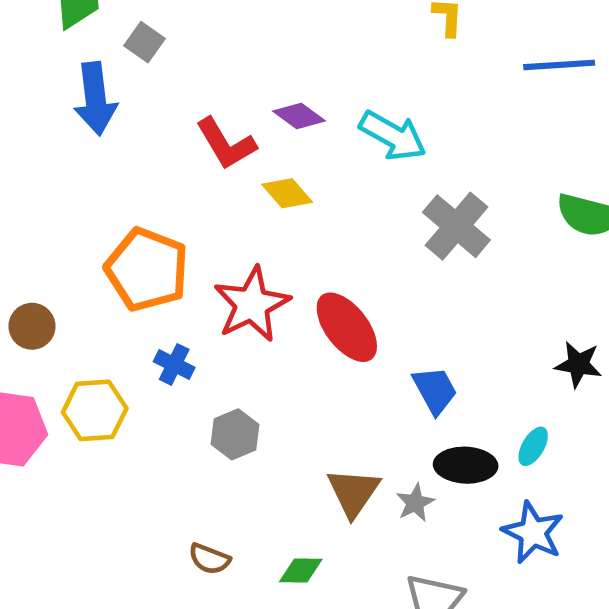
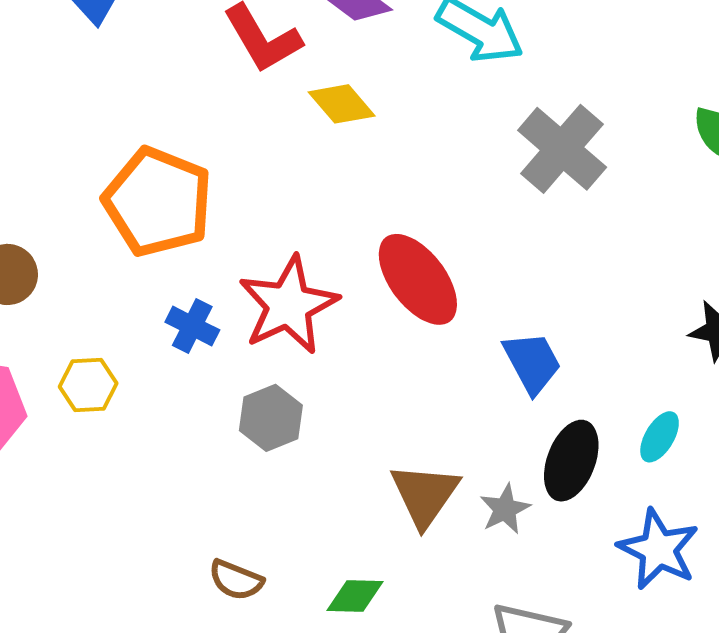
red star: (252, 304) -> (288, 305), moved
yellow hexagon: (95, 410) -> (88, 385), size x0.7
black ellipse: (466, 465) -> (571, 461), turned -72

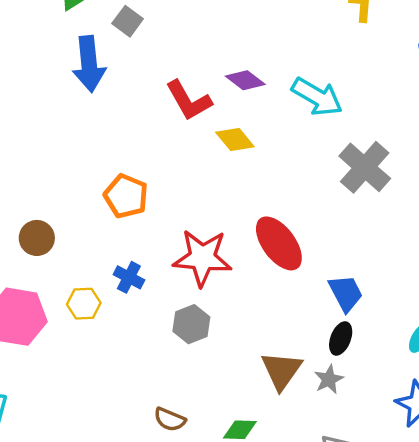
orange pentagon: (158, 202) -> (126, 196), size x0.7
red star: (288, 305) -> (202, 258), turned 30
blue cross: (192, 326) -> (129, 277), moved
black ellipse: (571, 461) -> (341, 338), moved, size x0.7

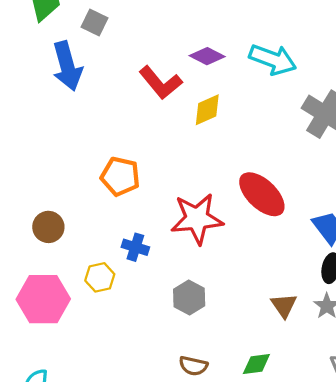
yellow diamond: (235, 139) -> (207, 110), turned -64
gray hexagon: (191, 324) -> (189, 297), moved
brown triangle: (282, 370) -> (284, 305), size x0.7

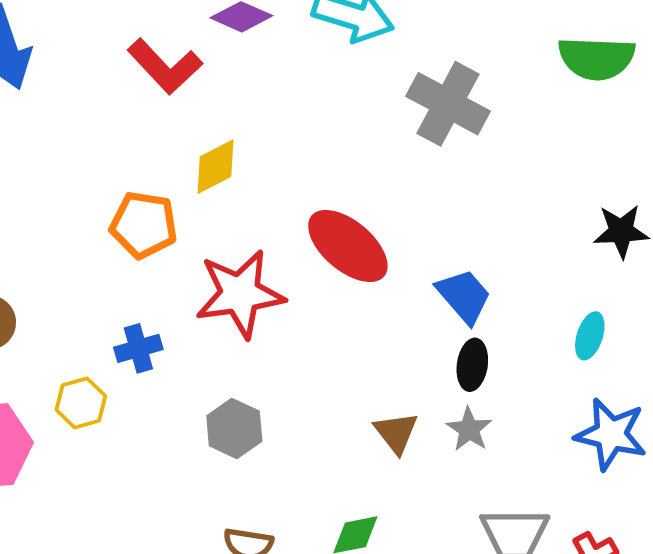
yellow diamond: (207, 110) -> (215, 167), moved
orange pentagon: (120, 176) -> (144, 225), moved
blue cross: (135, 247) -> (138, 348), turned -30

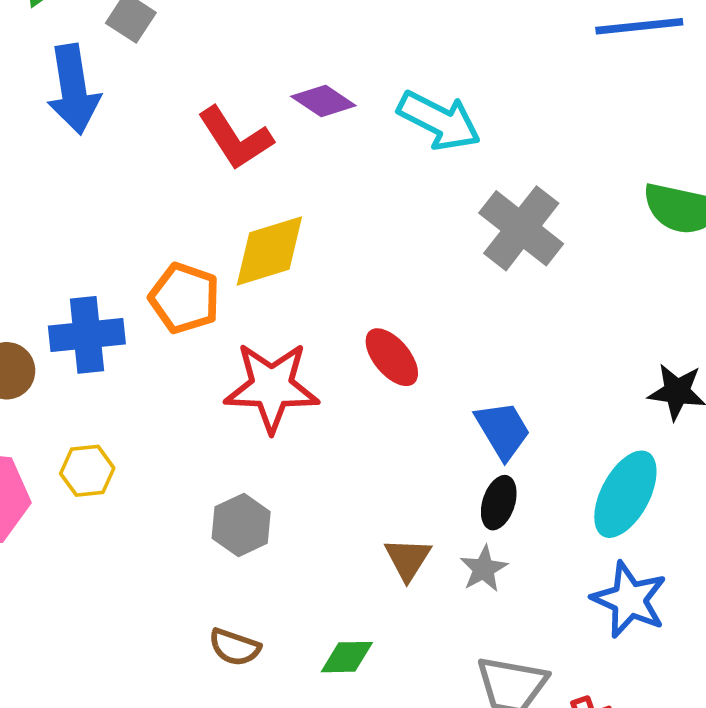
yellow diamond: (215, 167) -> (269, 251), size x1.4
red ellipse: (348, 246) -> (392, 357), size x0.7
cyan ellipse: (590, 336) -> (625, 494), size x1.8
blue cross: (138, 348) -> (87, 335), moved, size x1.5

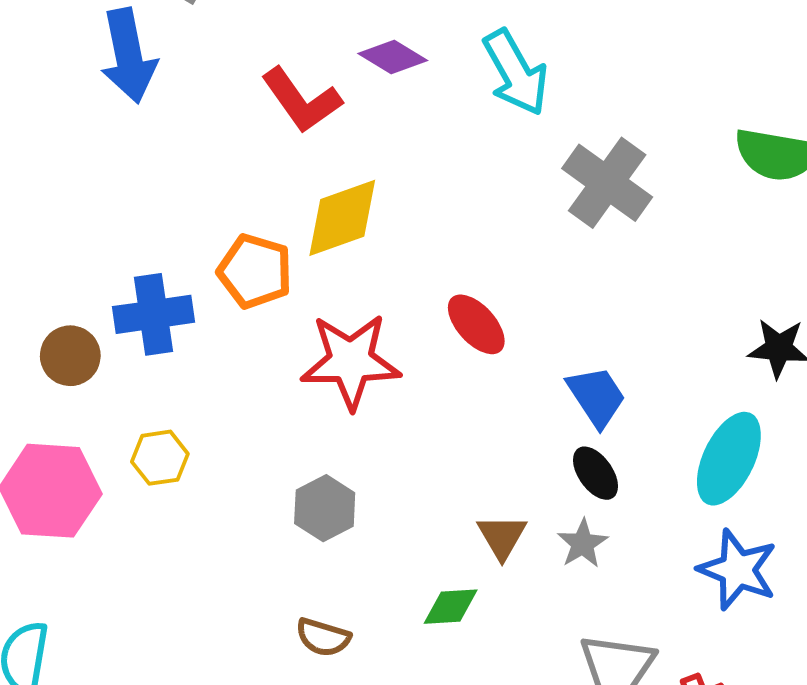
cyan arrow: (439, 121) -> (516, 73), turned 36
black ellipse: (499, 503) -> (596, 473), turned -51
green diamond: (347, 657) -> (451, 607), moved

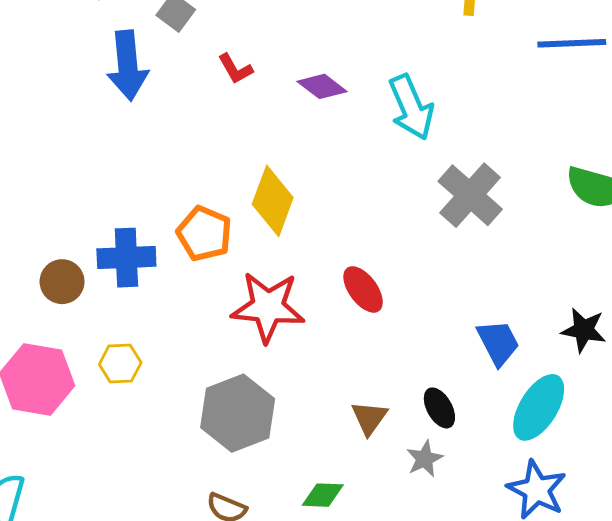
red L-shape: (301, 100) -> (235, 69), moved, size x0.6
yellow diamond: (342, 218) -> (273, 201), turned -56
blue trapezoid: (596, 396) -> (498, 343), moved
gray hexagon: (325, 508) -> (238, 413), size x1.6
brown triangle: (502, 537) -> (369, 418), moved

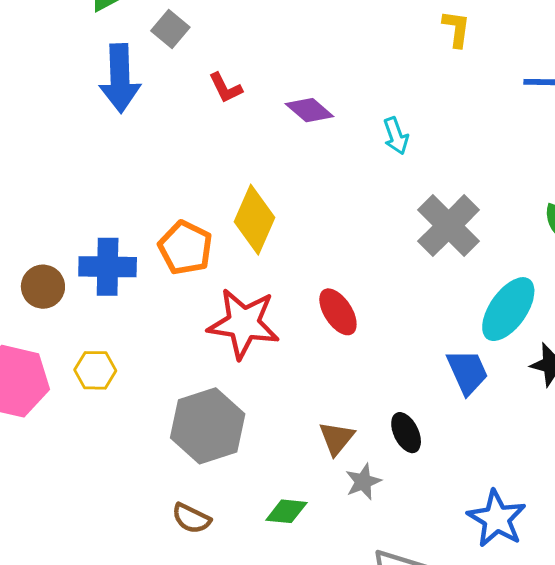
cyan arrow: (411, 107) -> (396, 136), size x0.6
cyan ellipse: (539, 407) -> (508, 309), moved
gray star: (425, 459) -> (363, 482), moved

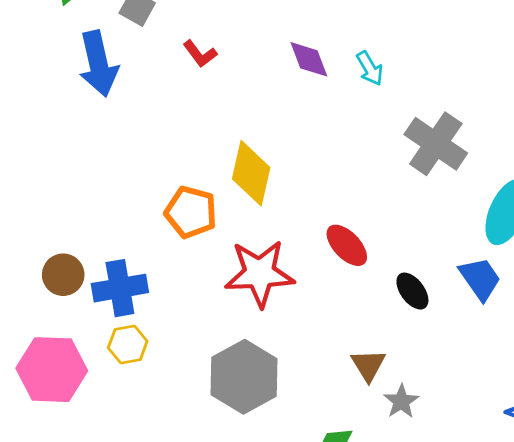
purple diamond: (309, 110) -> (309, 59), moved, turned 39
blue cross: (108, 267) -> (120, 288), moved
black ellipse: (406, 433) -> (412, 291), moved

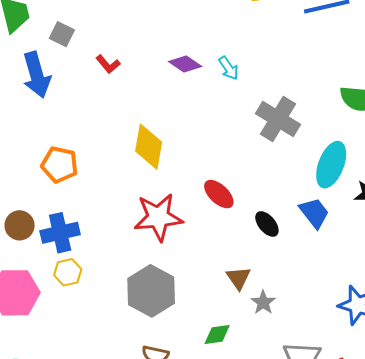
purple diamond: (309, 59) -> (185, 64), turned -32
orange pentagon: (191, 212) -> (60, 165), moved

